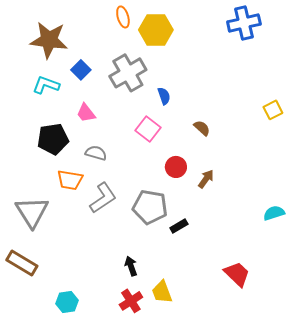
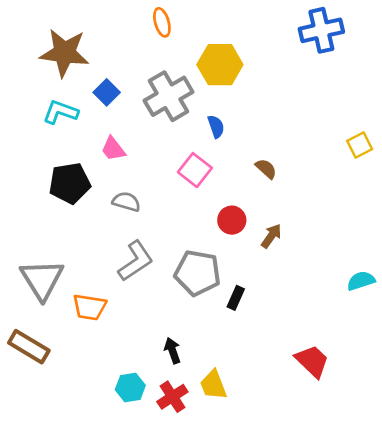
yellow hexagon: (156, 30) -> (220, 65), moved
orange trapezoid: (70, 180) -> (89, 307), moved
black rectangle: (179, 226) -> (236, 298), turned -36
cyan hexagon: (67, 302) -> (130, 387), moved

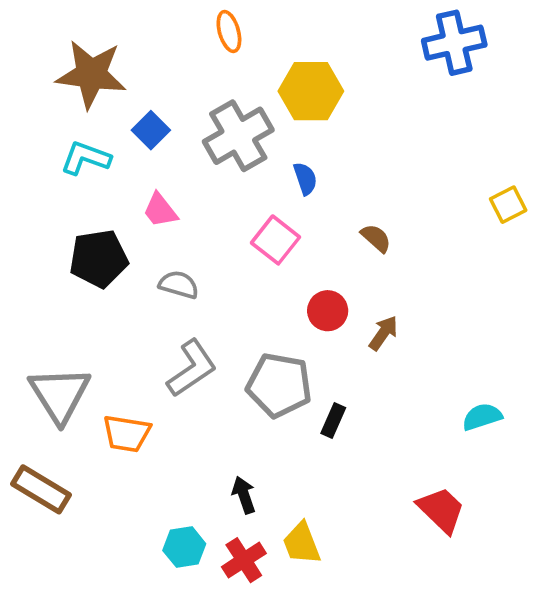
cyan semicircle: (361, 281) -> (482, 417), moved

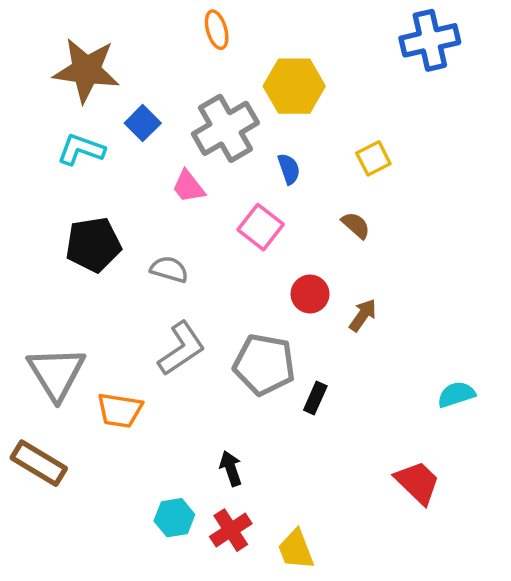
yellow square: (508, 205) -> (373, 158), moved
pink trapezoid: (160, 210) -> (188, 187), moved
yellow trapezoid: (302, 543) -> (296, 549), moved

